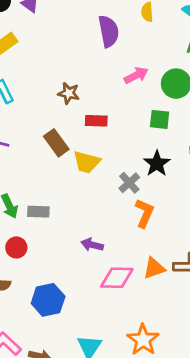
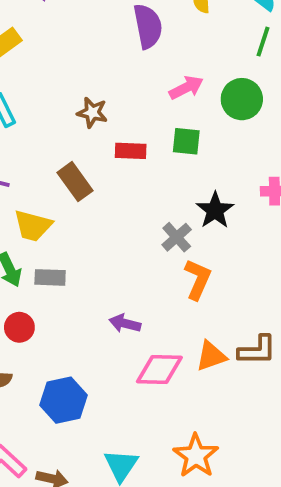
green square: (160, 119) -> (186, 141), moved
yellow trapezoid: (87, 162) -> (33, 226), moved

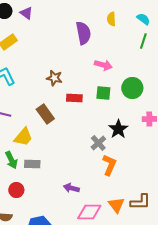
pink arrow: (186, 88) -> (103, 65), turned 42
green circle: (242, 99) -> (132, 88), moved
yellow trapezoid: (33, 226) -> (23, 137), turned -65
orange triangle: (211, 356) -> (116, 205), turned -48

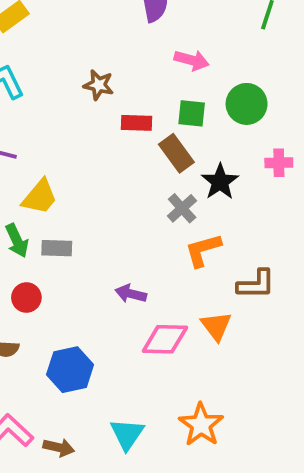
brown rectangle: (45, 114) -> (176, 153), moved
orange L-shape: (109, 165) -> (203, 250), turned -130
brown L-shape: (140, 202) -> (256, 284), moved

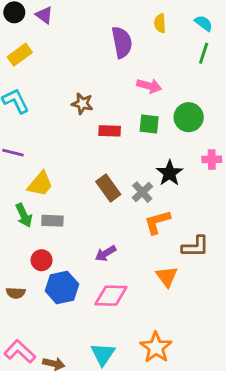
brown rectangle: (176, 153) -> (108, 188), moved
purple arrow: (131, 294) -> (106, 253), turned -45
red circle: (26, 298) -> (42, 260), moved
pink diamond: (165, 339) -> (111, 296), moved
blue hexagon: (70, 370) -> (62, 287), moved

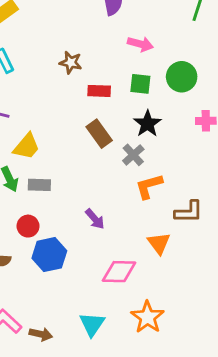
black star: (170, 173) -> (147, 124), moved
brown rectangle: (108, 188) -> (99, 134), moved
purple arrow: (106, 253) -> (95, 219), turned -100
pink diamond: (111, 296) -> (119, 272), moved

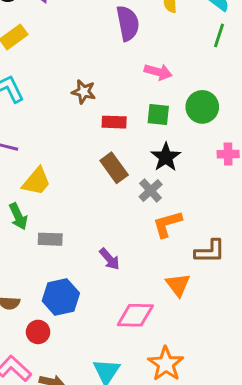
gray rectangle: (39, 185) -> (50, 239), moved
red circle: (28, 226) -> (38, 332), moved

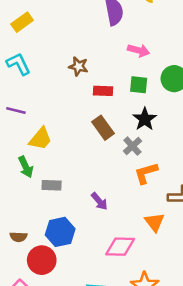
red circle: (38, 332) -> (42, 260), size x1.5

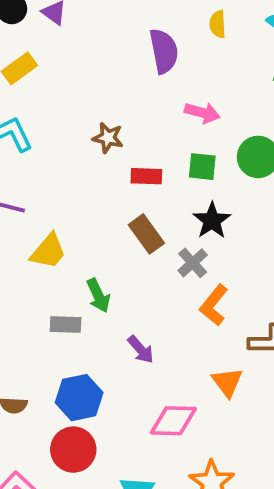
green arrow: (26, 167) -> (98, 296), moved
orange L-shape: (146, 173) -> (214, 305), turned -35
red circle: (42, 260) -> (73, 450), moved

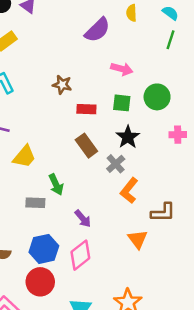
purple semicircle: (164, 51) -> (97, 30), turned 56
pink diamond: (173, 421) -> (80, 255), moved, turned -40

